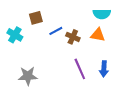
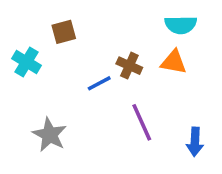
blue line: (56, 31) -> (99, 83), moved
blue arrow: (104, 69) -> (195, 142), moved
gray star: (28, 76) -> (50, 135), turned 30

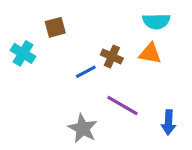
purple line: (142, 122) -> (123, 106), turned -36
gray star: (50, 135) -> (83, 128), moved

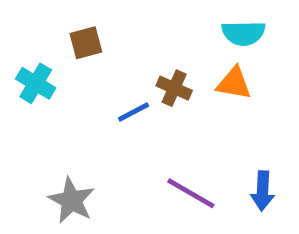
purple line: (123, 106) -> (191, 193), moved
gray star: (83, 128) -> (71, 200), moved

